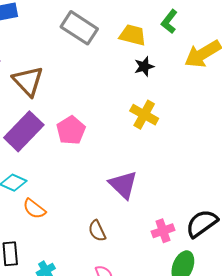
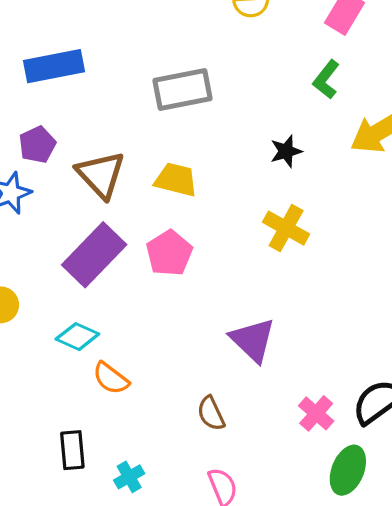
gray rectangle: (79, 28) -> (183, 90), turned -44
yellow trapezoid: (133, 35) -> (176, 180), moved
pink cross: (163, 231) -> (316, 413), turned -30

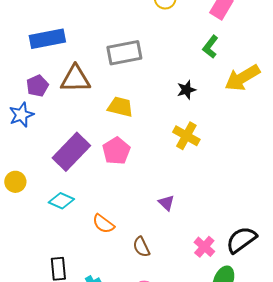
brown triangle: (101, 175) -> (75, 79), moved, turned -48
purple triangle: (253, 340) -> (166, 203), size x0.6
orange semicircle: (111, 378) -> (103, 224), moved

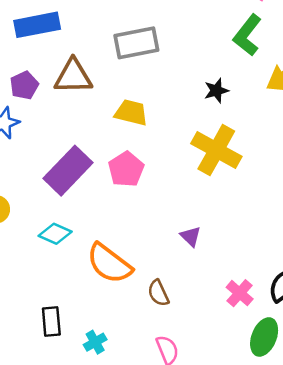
green L-shape: (210, 47) -> (247, 35), size x1.4
yellow cross: (186, 136) -> (216, 150), size x1.4
orange semicircle: (103, 224) -> (109, 263), size x1.6

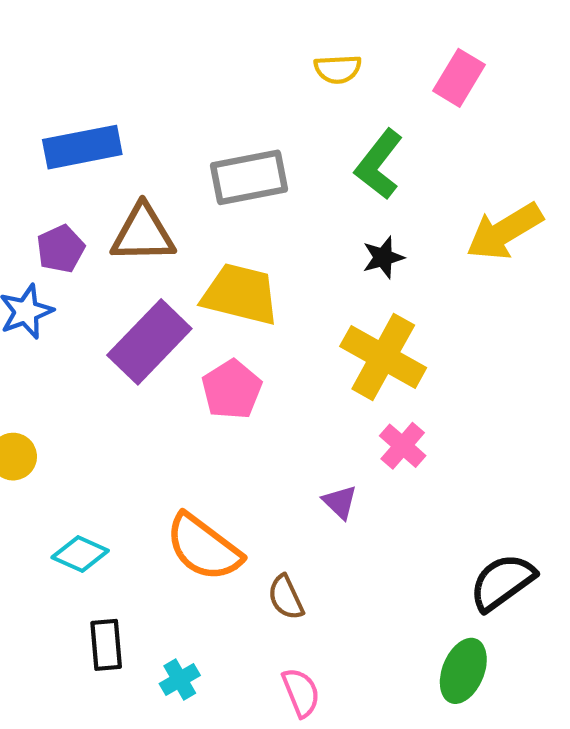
green L-shape: (247, 35) -> (379, 164), moved
yellow trapezoid: (131, 113) -> (240, 294), size x1.4
purple rectangle: (68, 171) -> (149, 342), moved
cyan diamond: (55, 234) -> (80, 554), moved
pink cross: (240, 293) -> (403, 446), moved

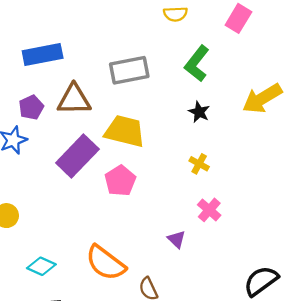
black star: (383, 257) -> (199, 112), turned -30
yellow cross: (383, 357) -> (199, 164), size x0.5

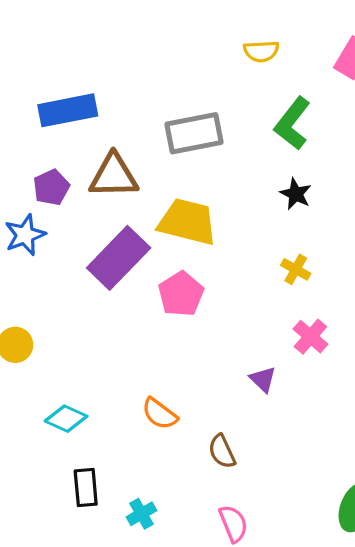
orange semicircle: (106, 263) -> (160, 414), size x0.6

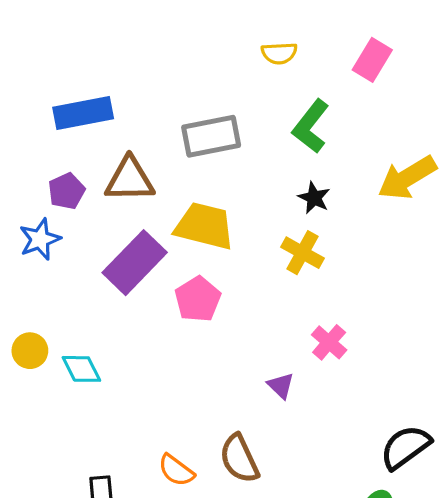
yellow cross: (296, 269) -> (302, 253), moved, size x1.4
orange semicircle: (160, 414) -> (176, 470), moved
cyan diamond: (66, 419) -> (81, 369), moved, turned 39
brown semicircle: (222, 451) -> (239, 459), size x1.4

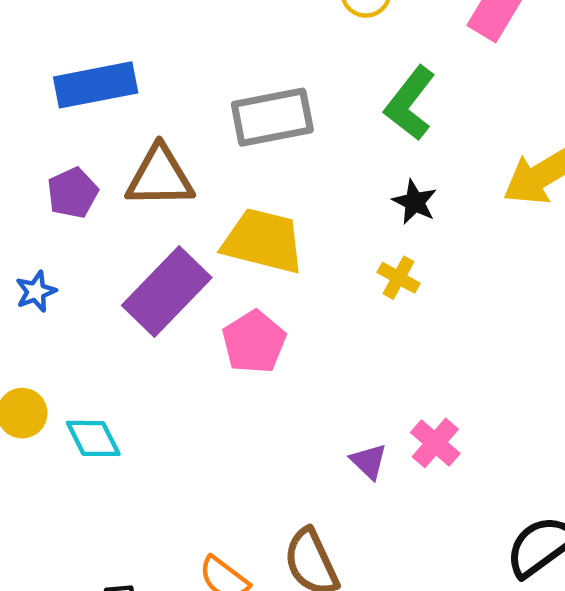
blue star: (40, 239) -> (36, 291), moved, size x0.7
yellow cross: (302, 253) -> (399, 278), size x0.7
pink cross: (329, 342) -> (435, 443), moved

